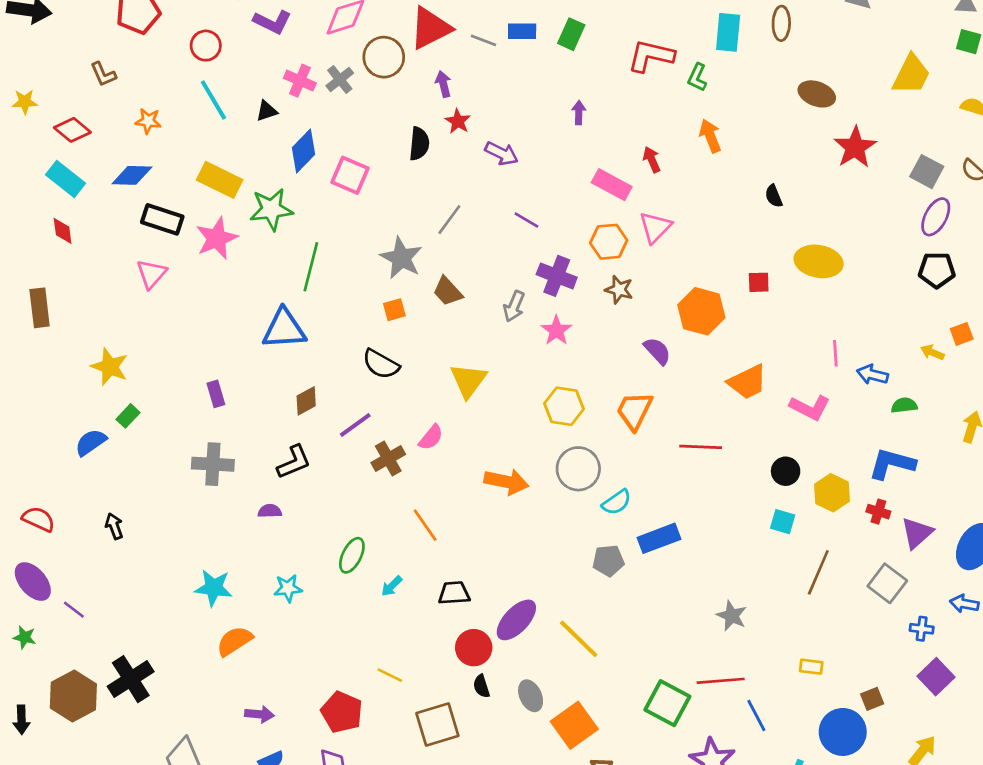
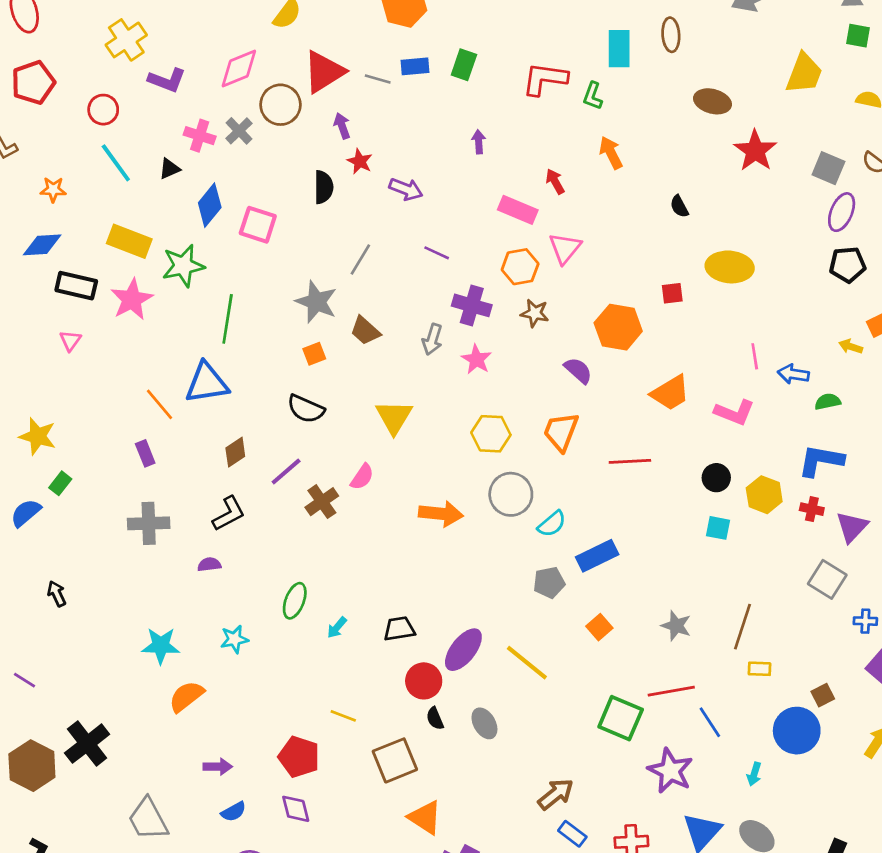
pink triangle: (151, 274) -> (70, 341), size x0.7
orange line: (425, 525) -> (159, 404), moved
brown line: (818, 572) -> (743, 627), moved
orange square: (574, 725) -> (599, 627), moved, size x0.6

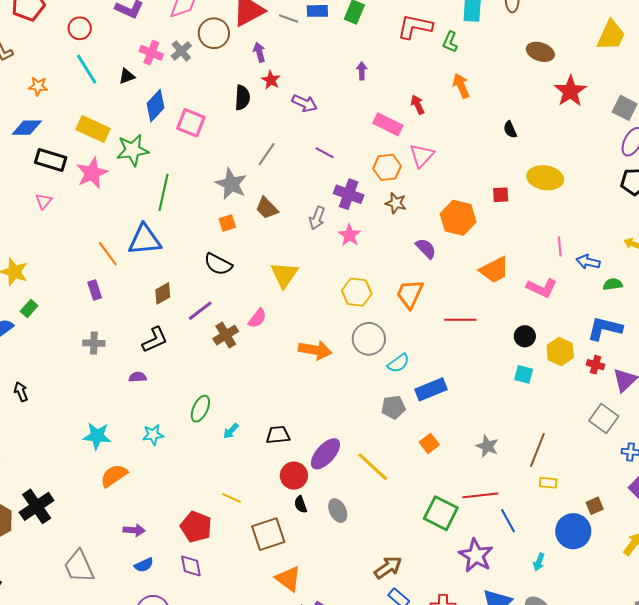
gray cross: (149, 523) -> (94, 343), size x0.7

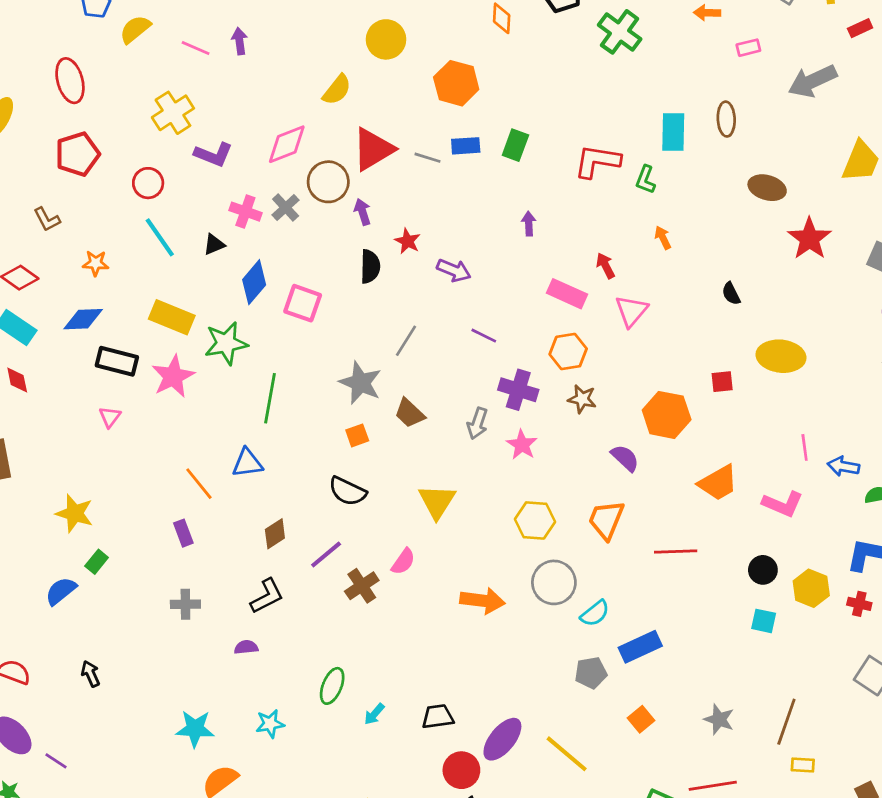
purple arrow: (259, 52) -> (362, 212), moved
orange arrow: (461, 86) -> (663, 238), size x0.7
pink triangle: (422, 156) -> (631, 311), moved
blue triangle: (145, 240) -> (247, 463), size x0.7

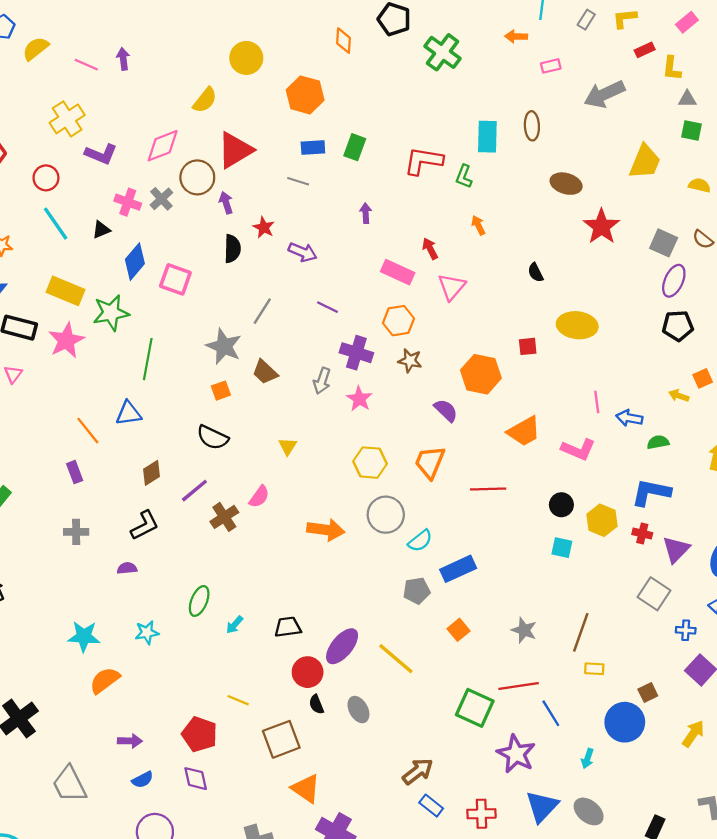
gray line: (428, 158) -> (298, 181), moved
yellow triangle: (437, 501) -> (288, 446), size x0.6

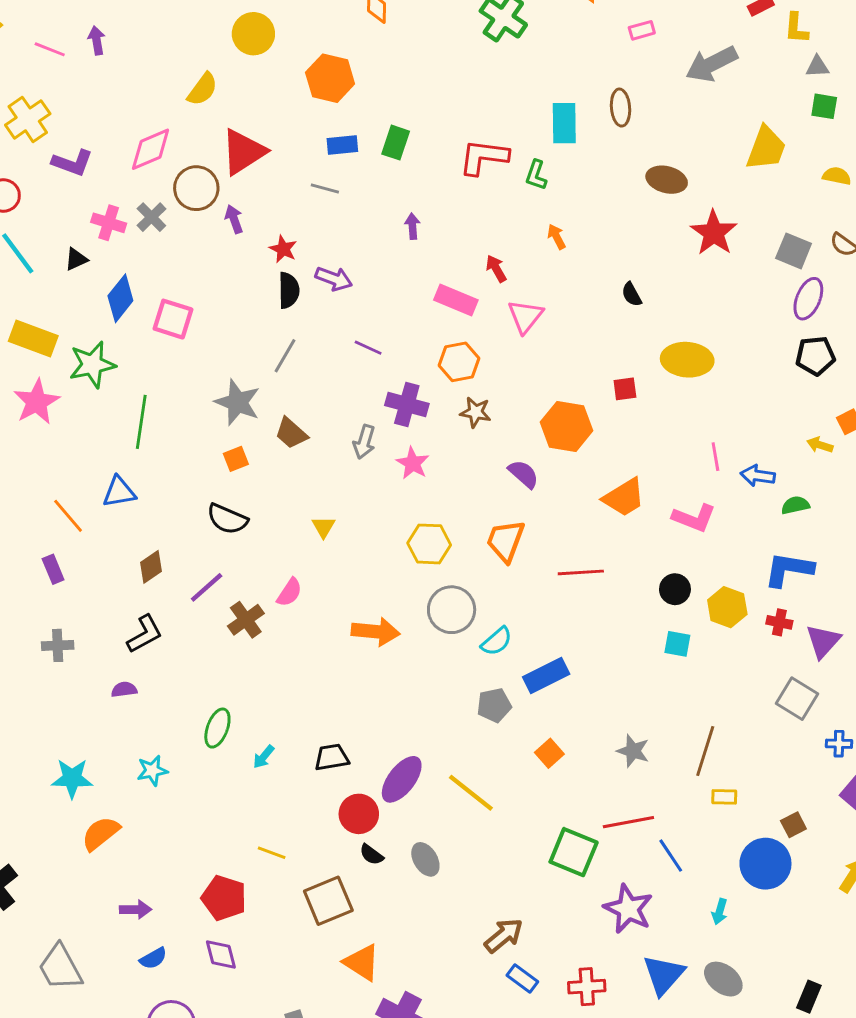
black semicircle: (232, 249) -> (289, 290), moved
black semicircle: (316, 704) -> (371, 855), turned -30

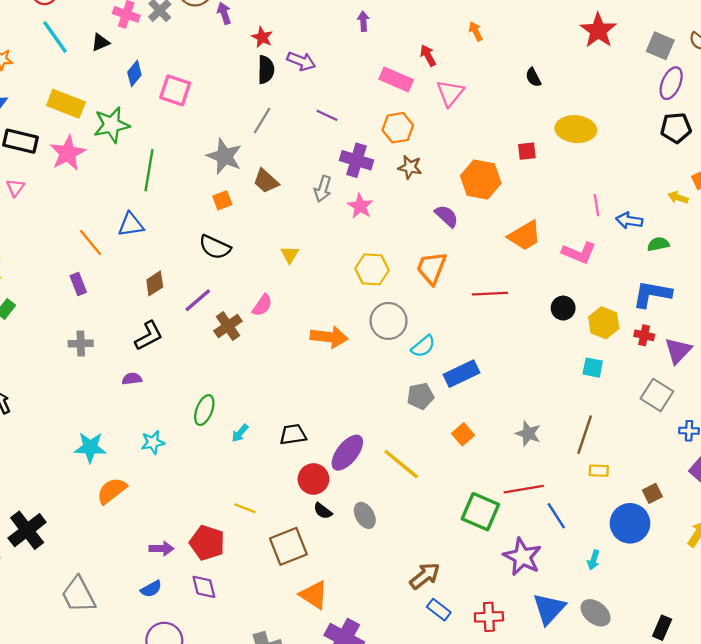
blue diamond: (120, 298) -> (134, 73), size x0.7
cyan square: (677, 644) -> (593, 368), moved
purple arrow: (136, 909) -> (161, 549), moved

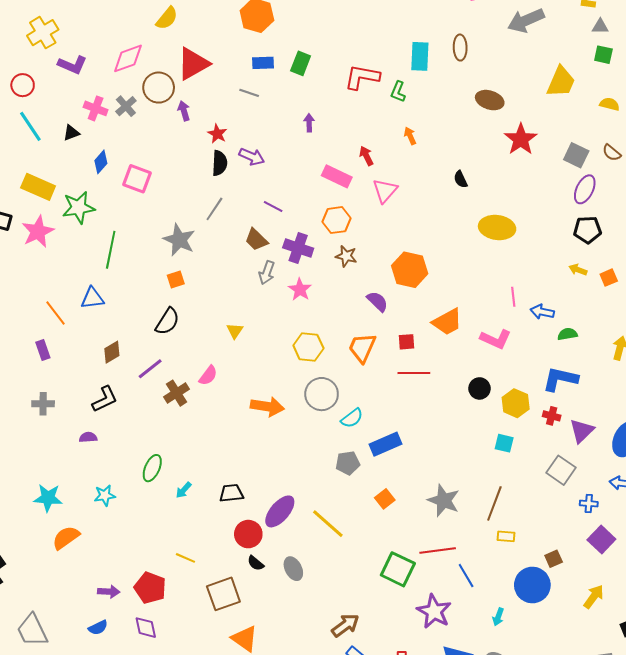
red square: (527, 151) -> (407, 342), moved
brown trapezoid: (266, 181) -> (256, 240), moved
yellow arrow: (678, 197) -> (578, 270), moved
black semicircle: (215, 247) -> (167, 321), turned -84
gray star: (528, 434) -> (444, 500), size x1.4

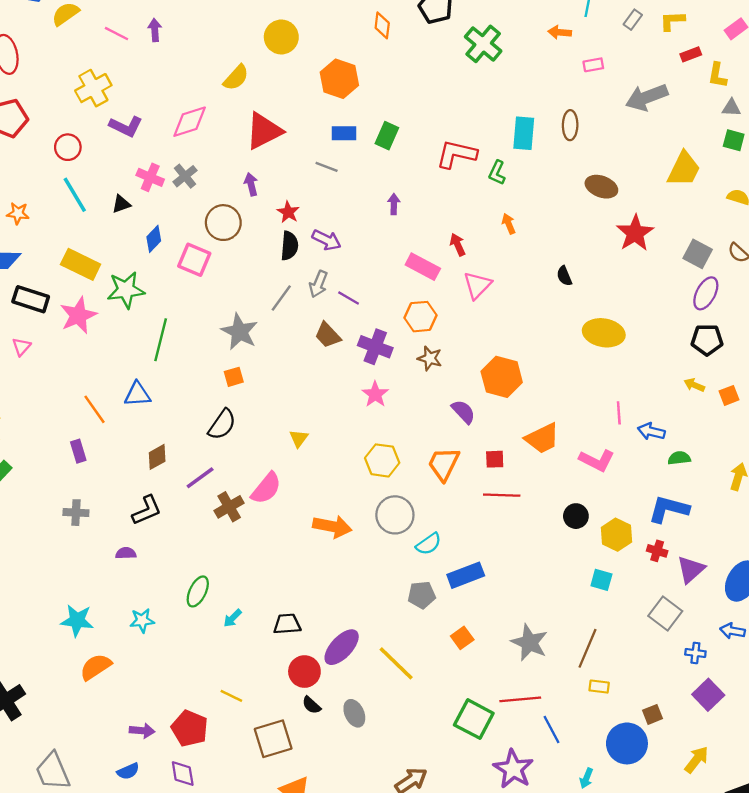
brown circle: (159, 88) -> (223, 223), moved
gray arrow: (267, 273) -> (318, 284), moved
pink semicircle: (208, 375) -> (266, 488), size x1.4

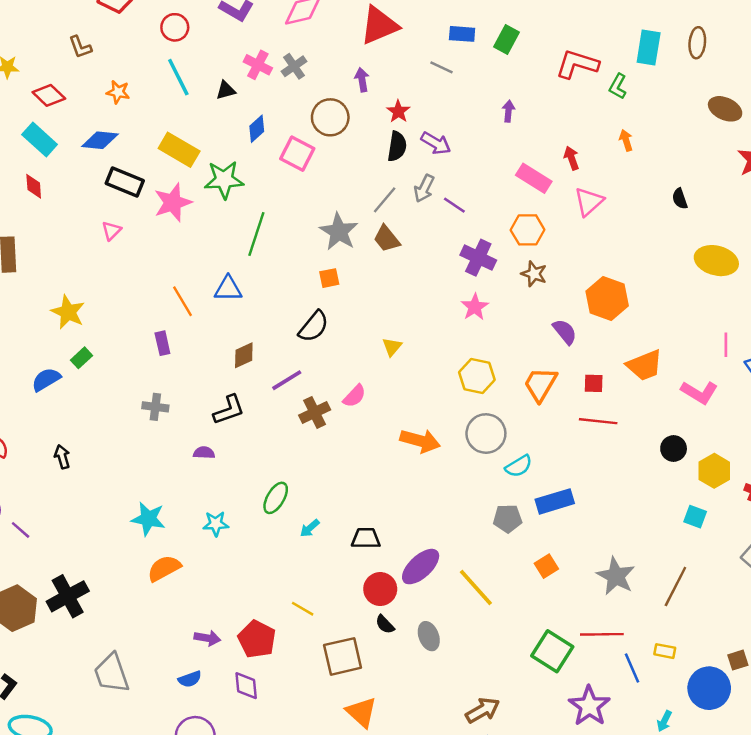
brown trapezoid: (328, 335) -> (387, 239), moved
pink semicircle: (266, 488) -> (354, 396), size x0.7
yellow rectangle: (599, 687) -> (665, 651), moved

